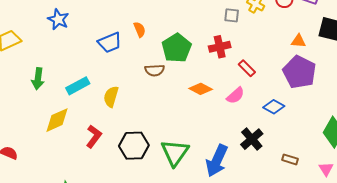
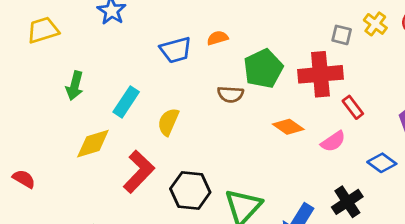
orange semicircle: (140, 30) -> (217, 38), turned -91
red cross: (220, 47) -> (320, 74), size x1.5
cyan rectangle: (78, 86) -> (126, 102), turned -35
red L-shape: (94, 136) -> (139, 172), size x1.4

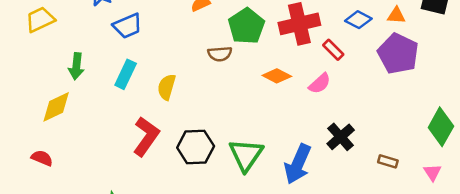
blue trapezoid: (176, 50) -> (128, 26), moved
yellow diamond: (93, 144) -> (56, 107), moved
blue diamond: (382, 163) -> (358, 20), moved

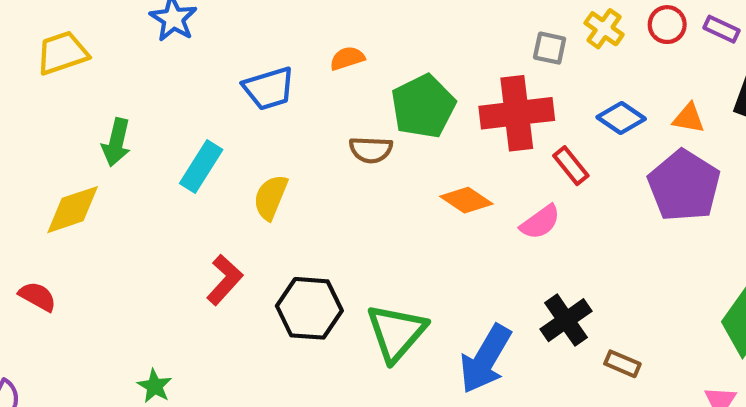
blue trapezoid: (128, 26) -> (269, 88), moved
red L-shape: (146, 136) -> (225, 280), size x0.7
brown rectangle: (388, 161) -> (622, 364), moved

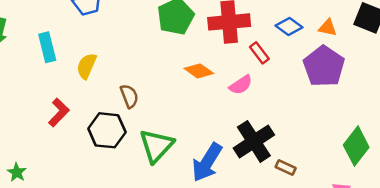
brown semicircle: (371, 150) -> (129, 96), moved, turned -115
cyan rectangle: (201, 167) -> (47, 47), turned -48
black cross: (566, 320) -> (254, 141), size x1.4

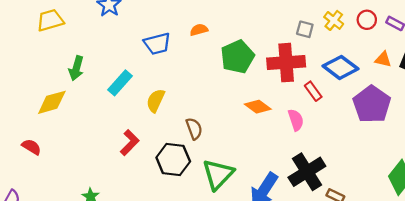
blue diamond: (289, 26) -> (341, 67), size x1.4
orange triangle: (328, 28) -> (383, 59), moved
cyan rectangle: (47, 47) -> (120, 83), turned 55
pink semicircle: (241, 85) -> (296, 120), turned -75

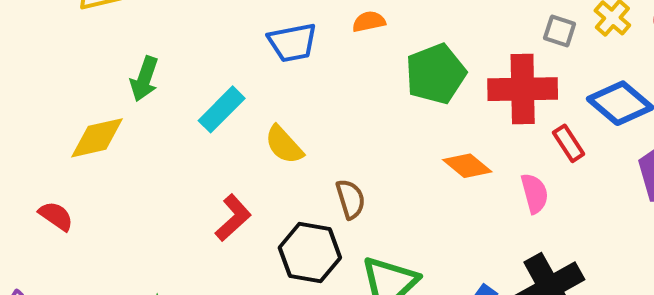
yellow semicircle: (156, 101) -> (284, 145), turned -70

